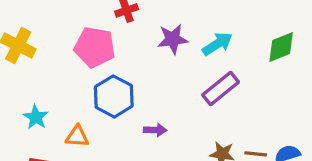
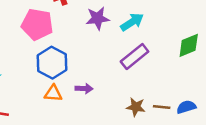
green diamond: (281, 47) -> (189, 45), moved
orange triangle: (77, 136) -> (53, 93), moved

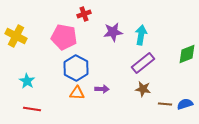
cyan arrow: (132, 22) -> (141, 35), turned -48
brown star: (136, 107) -> (143, 89), moved

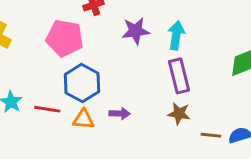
purple rectangle: (143, 63) -> (179, 76), turned -65
red line: (32, 109) -> (47, 109), moved

